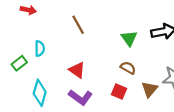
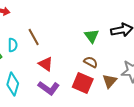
brown line: (78, 25) -> (34, 37), moved
red square: (119, 92) -> (83, 83), size x1.5

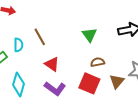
green triangle: (92, 36) -> (89, 35), moved
brown semicircle: (91, 62) -> (98, 62), turned -40

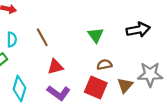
cyan semicircle: (18, 45) -> (12, 40), moved
red triangle: (52, 64) -> (55, 67), turned -49

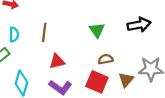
brown line: (42, 37) -> (44, 32), turned 36

